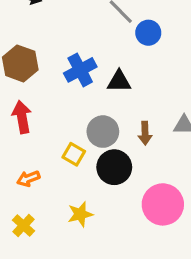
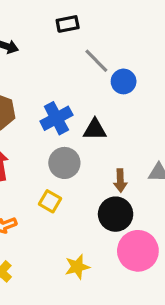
gray circle: (103, 132) -> (64, 163), moved
black circle: (114, 167) -> (116, 214), moved
yellow star: (80, 214) -> (77, 267), moved

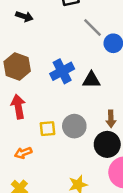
gray circle: (64, 163) -> (74, 126), moved
yellow square: (50, 201) -> (48, 129), moved, turned -35

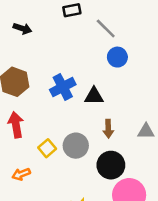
gray line: (93, 27) -> (106, 28), moved
brown arrow: (111, 119) -> (108, 129), moved
yellow square: (48, 129) -> (47, 148), turned -35

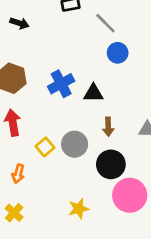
orange arrow: (21, 174) -> (18, 174), turned -54

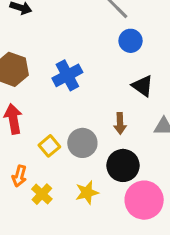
black triangle: (93, 93) -> (143, 86), moved, turned 35
yellow star: (79, 209) -> (87, 193), moved
yellow cross: (14, 213) -> (42, 194), moved

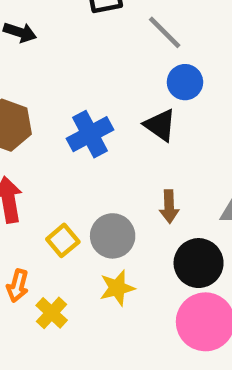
black triangle: (143, 86) -> (160, 125), moved
black circle: (123, 165) -> (199, 263), moved
yellow star: (87, 193) -> (117, 288), moved

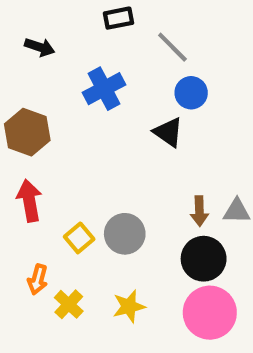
blue cross: (90, 134) -> (104, 89), moved
brown arrow: (169, 207) -> (199, 211), moved
yellow star: (117, 288) -> (129, 306), moved

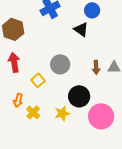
gray circle: (125, 234) -> (60, 64), moved
black circle: (204, 259) -> (79, 96), moved

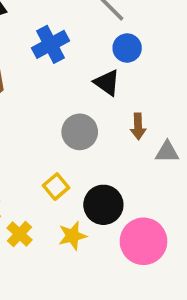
gray circle: (60, 64) -> (80, 132), moved
brown arrow: (96, 67) -> (138, 126), moved
yellow square: (38, 80) -> (56, 187), moved

